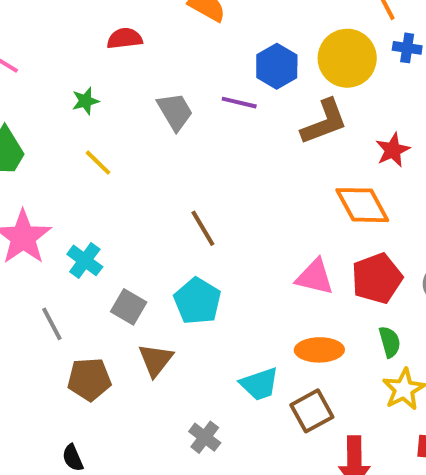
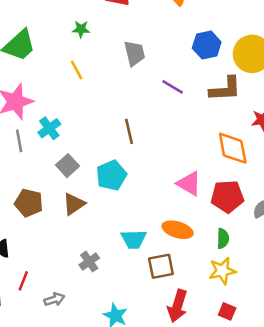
purple line: (239, 103) -> (173, 87), moved
gray line: (52, 324) -> (19, 141), moved

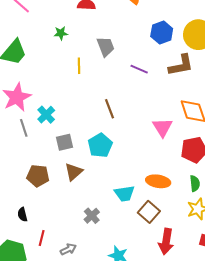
yellow line: (77, 70) -> (79, 66), moved, turned 35
gray square: (67, 166) -> (64, 142), turned 36
pink triangle: (189, 184) -> (162, 127), moved, turned 35
brown square: (161, 266) -> (149, 212), turned -30

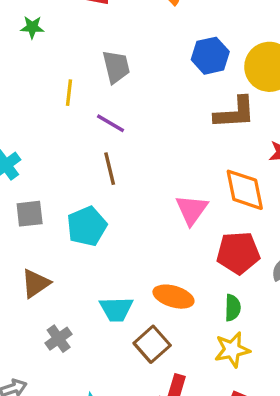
green star: (61, 33) -> (32, 27), moved
purple line: (139, 69) -> (110, 123), moved
brown triangle: (74, 172) -> (36, 283), moved

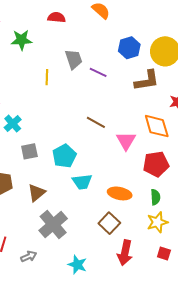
green star: (32, 27) -> (21, 40), size x1.5
purple line: (110, 123) -> (98, 72), moved
brown line: (110, 169) -> (96, 122), moved, turned -42
cyan trapezoid: (116, 309) -> (82, 182), moved
gray cross: (59, 339) -> (53, 224), size x1.8

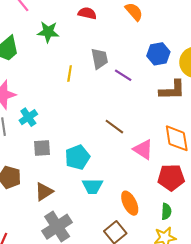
pink triangle: (126, 141) -> (143, 149), turned -35
orange ellipse: (120, 193) -> (130, 203), turned 45

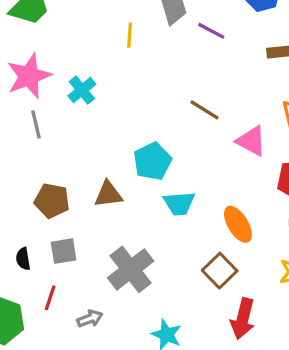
cyan cross: (28, 117) -> (82, 90), moved
gray square: (42, 148) -> (64, 251), moved
brown triangle: (44, 192) -> (108, 194), moved, turned 30

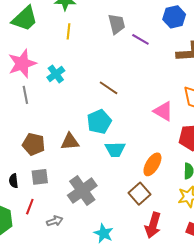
yellow line: (130, 35) -> (68, 31), moved
brown line: (205, 110) -> (109, 88), moved
orange ellipse: (238, 224) -> (152, 164), turned 60

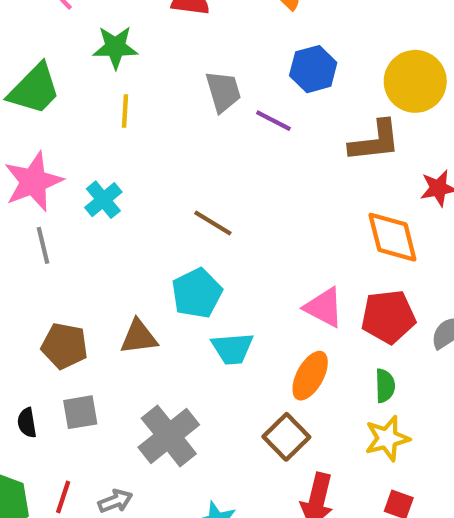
blue hexagon: (174, 17) -> (313, 69), moved
pink triangle: (163, 111) -> (324, 307), moved
red line: (30, 207) -> (63, 497), moved

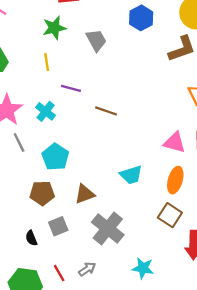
green star: (115, 47) -> (54, 28), moved
purple line: (273, 121) -> (71, 88), moved
cyan pentagon: (197, 293) -> (55, 157), moved
brown triangle: (139, 337) -> (85, 194), moved
red line: (63, 497) -> (59, 273), turned -36

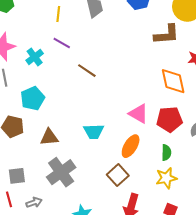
yellow line: (47, 62) -> (58, 14), moved
gray square: (58, 226) -> (17, 176), moved

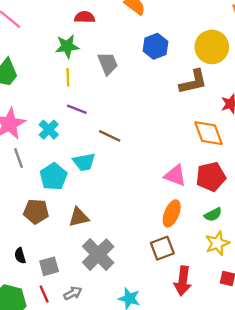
cyan trapezoid: (94, 131) -> (84, 162), moved
green semicircle: (166, 153) -> (213, 215), turned 70
brown square: (118, 175) -> (162, 248), turned 30

